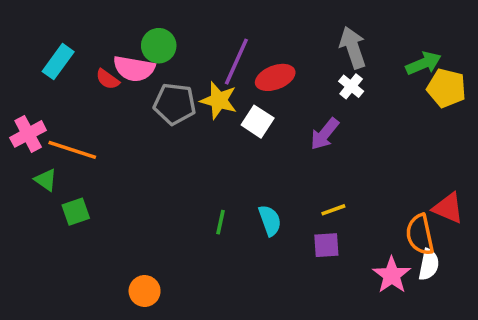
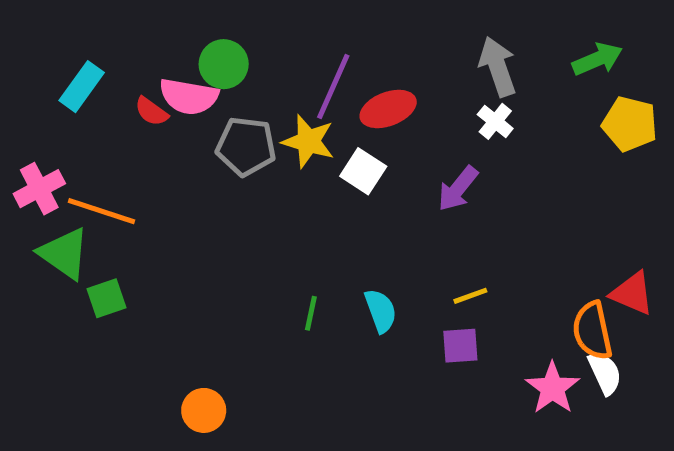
green arrow: (423, 63) -> (597, 59), moved
green triangle: (46, 180) -> (64, 253), size x1.6
white semicircle: (429, 265) -> (605, 373), turned -36

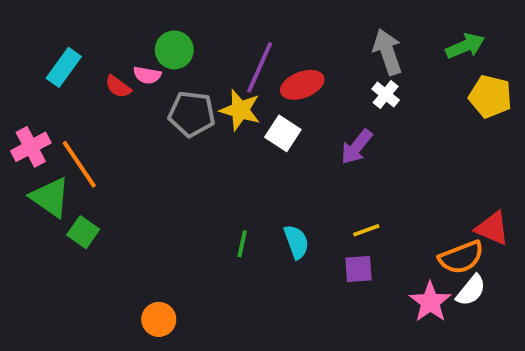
pink semicircle: (189, 97) -> (147, 75), size x0.6
orange line: (102, 211) -> (79, 164), turned 38
green square: (107, 298) -> (83, 232), turned -36
orange semicircle: (592, 331) -> (461, 257), turned -99
white semicircle: (605, 373) -> (471, 290), turned 64

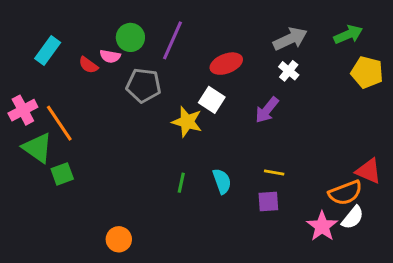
gray arrow: (388, 52) -> (290, 39), turned 84
purple line: (260, 67) -> (173, 40), moved
yellow star: (240, 110) -> (187, 122), moved
yellow line: (366, 230) -> (274, 172), turned 30
green square: (83, 232) -> (62, 174), turned 35

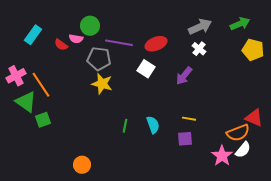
purple line: (173, 40) -> (119, 43), moved, turned 76
yellow star: (187, 122) -> (102, 84), moved

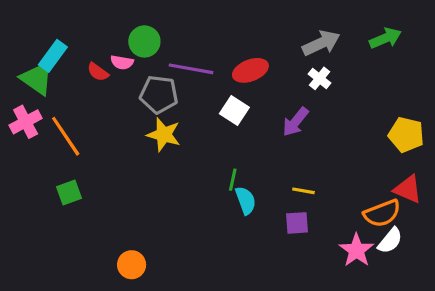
yellow pentagon: (253, 50) -> (406, 135), moved
green triangle: (26, 102) -> (37, 78), moved
green line: (125, 126) -> (233, 180), moved

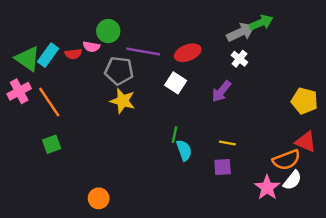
green arrow: (385, 38) -> (261, 23), moved
cyan rectangle: (53, 56) -> (48, 55), moved
red semicircle: (98, 72) -> (73, 54), turned -42

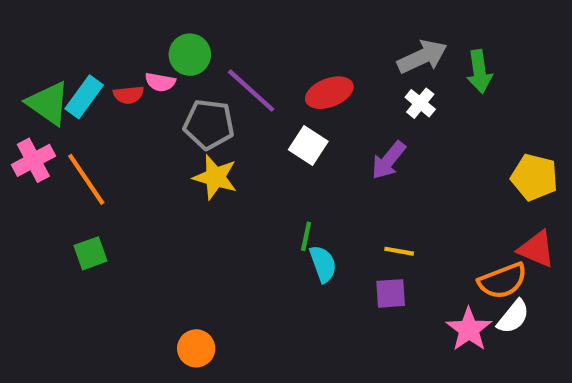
green arrow: (261, 23) -> (479, 72), moved, turned 105
purple line: (143, 51) -> (251, 91), turned 32
orange circle: (99, 198) -> (196, 348), moved

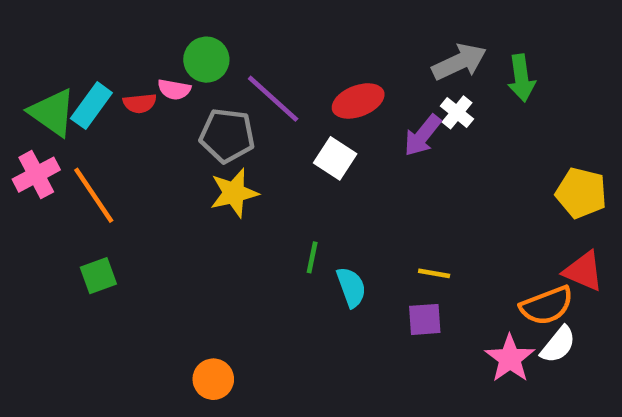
purple arrow: (389, 160) -> (423, 135), moved
yellow star: (215, 177) -> (234, 193), turned -30
green line: (306, 236) -> (312, 257), moved

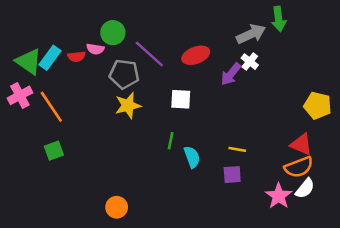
green arrow: (521, 78) -> (279, 19), moved
white square: (335, 158) -> (181, 99), moved, turned -30
red triangle: (583, 271) -> (301, 144), moved

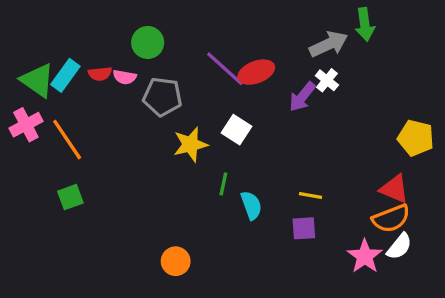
pink semicircle: (95, 49) -> (125, 77), moved
purple line: (149, 54) -> (225, 69), moved
white square: (181, 99) -> (236, 130), turned 30
yellow star: (128, 105) -> (190, 144), moved
orange circle: (117, 207) -> (176, 261), moved

